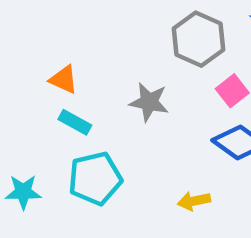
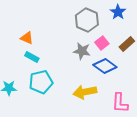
gray star: (149, 102) -> (82, 51), moved
yellow arrow: (194, 201) -> (85, 92), size x1.6

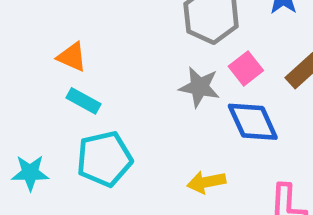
blue diamond: (105, 66) -> (253, 122), turned 30
yellow arrow: (85, 92) -> (206, 182), size x0.7

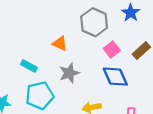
orange triangle: (72, 57) -> (60, 43), moved
gray star: (199, 87) -> (69, 73), moved, turned -30

